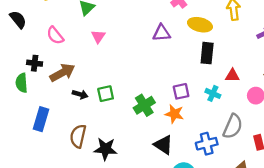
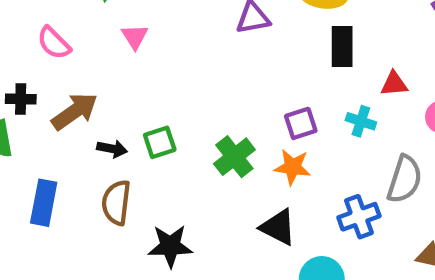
brown semicircle: (78, 136) -> (116, 203), moved

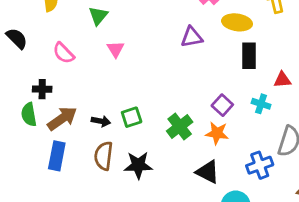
brown arrow: (75, 111) -> (62, 118), moved
purple square: (301, 123) -> (222, 105), turned -30
black star: (170, 246) -> (138, 165), moved

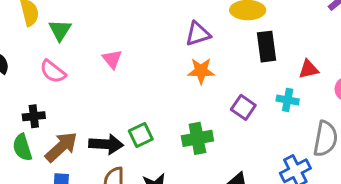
green triangle: (98, 16) -> (60, 30), moved
black arrow: (101, 121) -> (106, 144), size x1.5
green cross: (180, 126) -> (197, 138), turned 35
orange star: (217, 133) -> (201, 71), moved

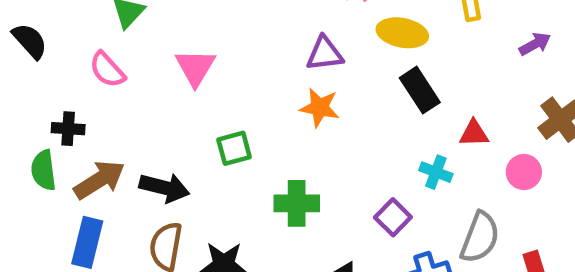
black rectangle: (267, 47) -> (420, 90), turned -36
pink triangle: (112, 59) -> (195, 67), size x1.4
purple square: (243, 107) -> (393, 217), moved
green square: (141, 135) -> (234, 148), moved

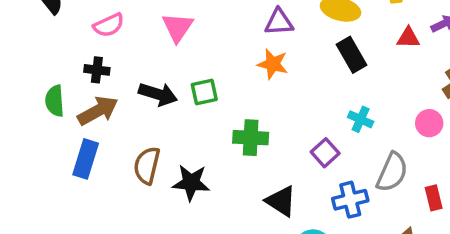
pink semicircle: (107, 70) -> (109, 25), turned -76
black cross: (68, 129) -> (97, 70), moved
red triangle: (474, 133) -> (408, 38), moved
black arrow: (164, 188) -> (158, 94), moved

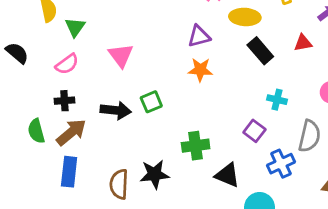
red triangle: (408, 38) -> (303, 43), moved
green cross: (251, 138) -> (196, 146), moved
brown semicircle: (147, 166) -> (119, 184), moved

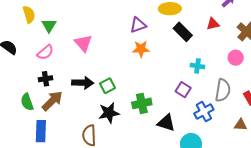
green square: (151, 102) -> (107, 86), moved
blue rectangle: (69, 172) -> (41, 131), moved
black star: (155, 174) -> (109, 113), moved

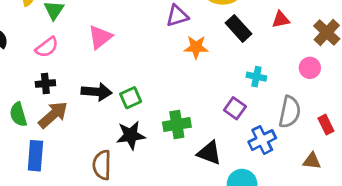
pink triangle: (83, 43) -> (100, 37), turned 30
orange star: (141, 49) -> (196, 47), moved

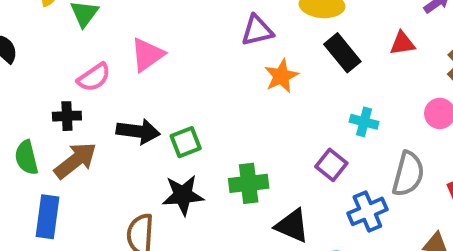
pink semicircle: (47, 47) -> (94, 77), moved
orange star: (196, 47) -> (281, 76), turned -30

